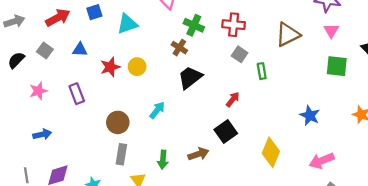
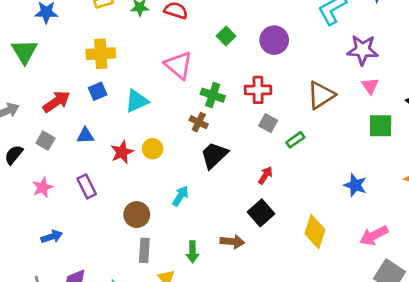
green rectangle: (262, 71) -> (295, 140), turned 70
brown arrow: (198, 154) -> (232, 242), turned 30

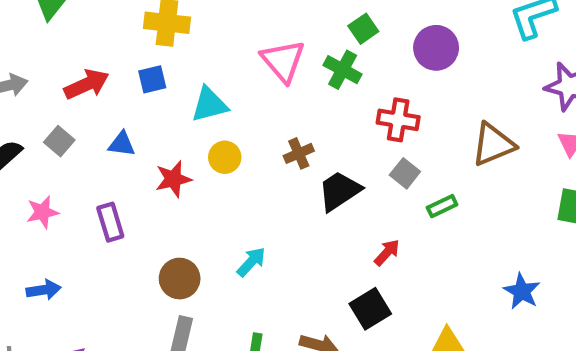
green cross: (213, 95) -> (343, 70), moved
brown cross: (199, 122) -> (299, 153), turned 30
yellow circle: (153, 149) -> (225, 157), moved
black trapezoid: (214, 155) -> (339, 191), moved

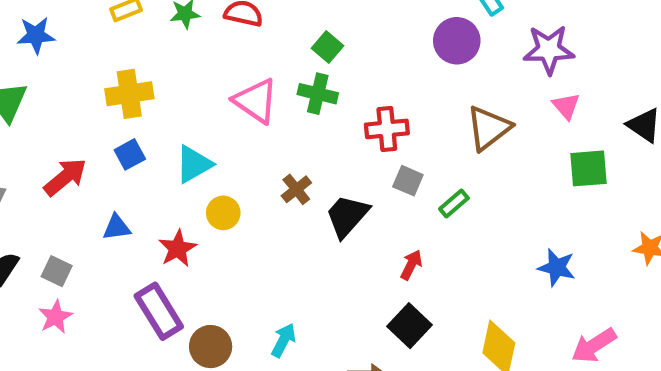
purple circle: (436, 48) -> (457, 41), moved
gray square: (59, 141) -> (57, 271), moved
purple rectangle: (110, 222) -> (159, 311), moved, size x1.4
cyan arrow: (251, 262) -> (283, 340), moved

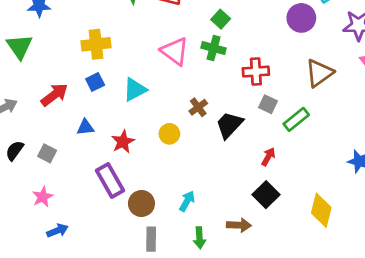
green rectangle: (454, 204) -> (296, 119), size x1.4
yellow circle: (223, 213) -> (169, 134), moved
pink star: (55, 317) -> (43, 197), moved

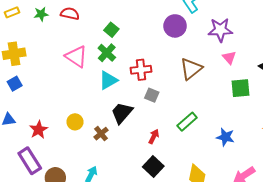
green cross: (214, 48) -> (107, 53), turned 30
cyan triangle: (135, 90) -> (108, 80), moved
brown cross: (198, 107) -> (101, 134), moved
green rectangle: (296, 119) -> (187, 122), moved

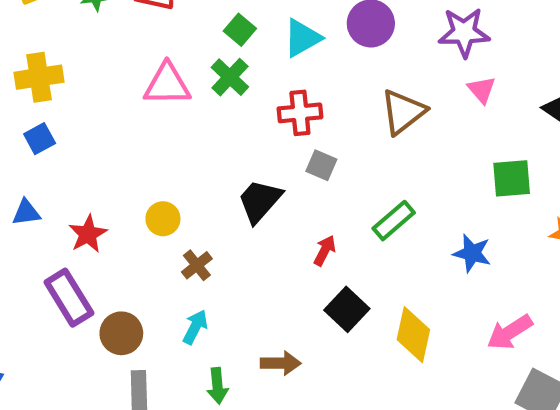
pink triangle: (76, 57) -> (167, 84), turned -35
cyan triangle: (108, 80) -> (302, 38), moved
green square: (241, 88) -> (512, 178), moved
brown cross: (101, 134) -> (197, 265), moved
black square: (153, 166) -> (347, 309), moved

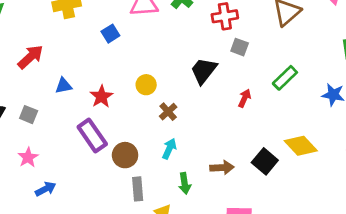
blue square: (40, 139) -> (110, 34), moved
black square: (347, 309) -> (265, 161), moved
yellow diamond: (413, 335) -> (301, 146), turned -52

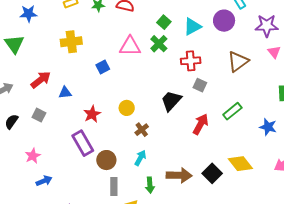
blue triangle: (64, 86) -> (65, 93), moved
red arrow: (244, 98) -> (200, 124), size x1.5
gray square: (29, 115) -> (39, 115), moved
brown arrow: (222, 168) -> (179, 175), size x1.4

